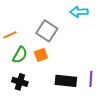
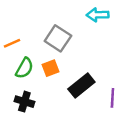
black rectangle: (66, 81) -> (81, 85), moved, turned -45

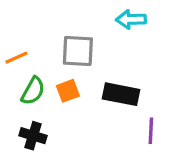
gray square: (58, 38) -> (78, 51), turned -30
black rectangle: (81, 85) -> (121, 94), moved, turned 50

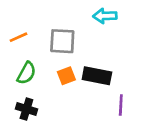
orange line: (16, 58) -> (18, 37), moved
orange square: (68, 91) -> (66, 76), moved

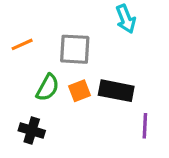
cyan arrow: (105, 16) -> (126, 19), turned -110
green semicircle: (26, 73) -> (48, 88), moved

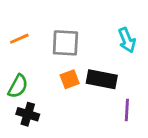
cyan arrow: (126, 19) -> (127, 40), moved
green semicircle: (48, 88) -> (18, 86), moved

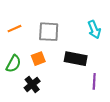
orange square: (70, 79) -> (38, 59), moved
black cross: (28, 114) -> (32, 84), moved, turned 35

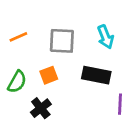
cyan arrow: (94, 30) -> (105, 37), moved

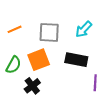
cyan arrow: (105, 37) -> (84, 29), turned 66
orange square: (49, 75) -> (39, 60), size x1.5

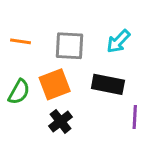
orange line: (15, 29) -> (20, 41), turned 32
black cross: (32, 86) -> (61, 121), moved

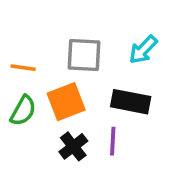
orange line: (20, 41) -> (23, 68), moved
purple line: (135, 117) -> (113, 141), moved

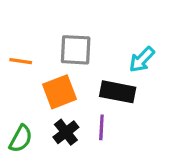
cyan arrow: (143, 50) -> (142, 60), moved
green semicircle: (23, 111) -> (21, 139), moved

